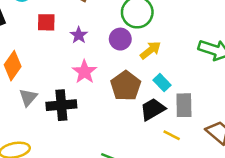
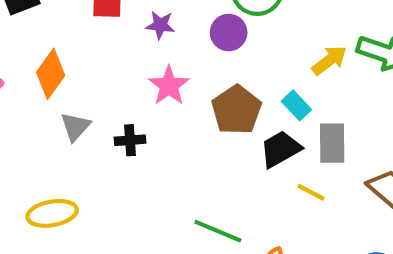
purple star: (79, 35) -> (160, 25), turned -30
yellow arrow: (150, 50) -> (329, 60), moved
black cross: (61, 105) -> (130, 140), size x0.6

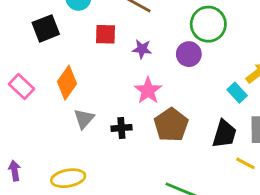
cyan rectangle: (296, 105) -> (237, 93), moved
brown pentagon: (236, 110) -> (171, 125), moved
black trapezoid: (280, 149) -> (224, 134), turned 136

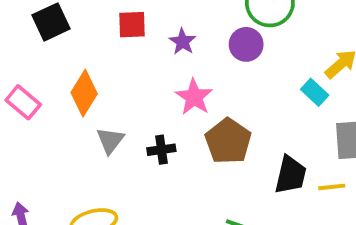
purple star: (142, 49) -> (183, 42), turned 30
black trapezoid: (224, 134) -> (290, 175), moved
yellow line: (245, 163) -> (332, 187), turned -30

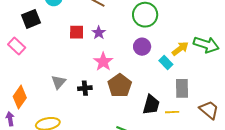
red square: (132, 25) -> (77, 32), moved
purple circle: (246, 44) -> (142, 47), moved
orange diamond: (84, 93) -> (20, 97), moved
pink rectangle: (23, 102) -> (17, 46), moved

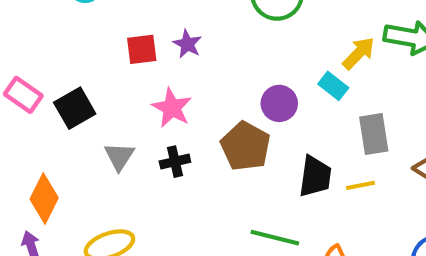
black square: (31, 19) -> (75, 108), moved
purple circle: (142, 47) -> (279, 103), moved
pink star: (103, 62) -> (172, 108), moved

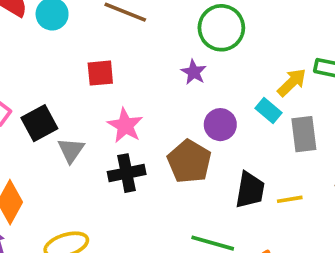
purple star: (187, 44) -> (194, 72), moved
gray rectangle: (374, 134) -> (304, 134), moved
gray triangle: (119, 156) -> (71, 150), moved
black cross: (175, 162) -> (127, 173), size x1.4

